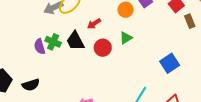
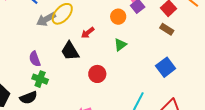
brown rectangle: (190, 21) -> (167, 29), moved, turned -32
green cross: (53, 42) -> (40, 79), moved
red circle: (103, 48) -> (97, 74), moved

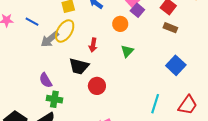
red arrow: (88, 33) -> (93, 45), turned -32
black trapezoid: (70, 51) -> (79, 66), turned -35
red circle: (97, 74) -> (97, 86), moved

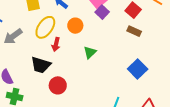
orange circle: (120, 24) -> (75, 26), moved
yellow ellipse: (65, 31) -> (45, 27), moved

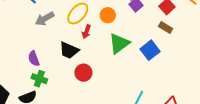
green triangle: (90, 52) -> (119, 43), size x1.6
blue square: (138, 69) -> (150, 50), moved

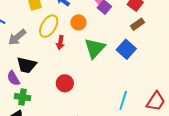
brown rectangle: (166, 28) -> (137, 24), turned -56
black trapezoid: (69, 50) -> (26, 65), moved

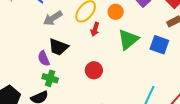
blue square: (126, 49) -> (159, 45), turned -30

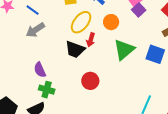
gray arrow: (53, 18) -> (35, 30), moved
black trapezoid: (58, 47) -> (75, 49), moved

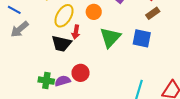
purple semicircle: (40, 70) -> (63, 81), moved, turned 105
green cross: (47, 90) -> (46, 81), moved

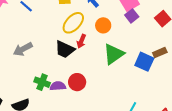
brown rectangle: (153, 13) -> (160, 53), moved
gray arrow: (20, 29) -> (23, 49), moved

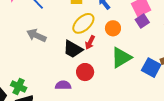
gray arrow: (23, 49) -> (36, 35), moved, turned 48
green cross: (42, 82) -> (19, 86), moved
red circle: (77, 82) -> (85, 72), moved

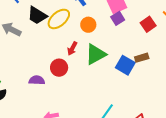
red arrow: (90, 42) -> (72, 48), moved
black trapezoid: (73, 49) -> (37, 15), moved

